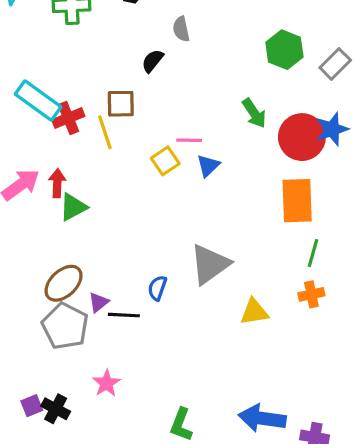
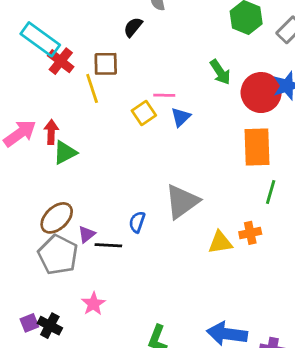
cyan rectangle: (38, 101) -> (40, 39), moved
red cross: (68, 118) -> (61, 61), moved, turned -30
orange cross: (311, 294) -> (250, 233), moved

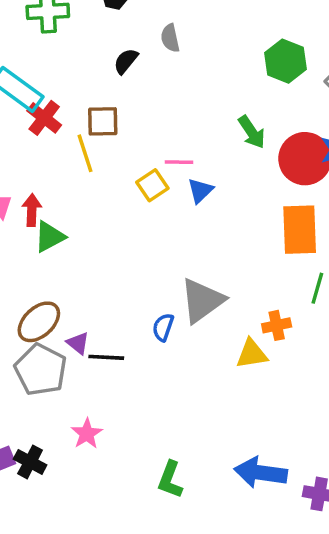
black semicircle: (133, 27) -> (126, 61), moved
blue semicircle: (137, 222) -> (163, 327), moved
orange cross: (250, 233) -> (277, 325), moved
purple triangle: (87, 234) -> (78, 343), turned -42

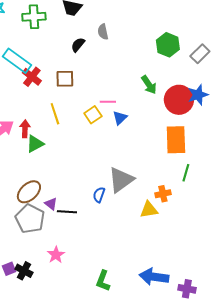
yellow line: (85, 153) -> (55, 114), moved

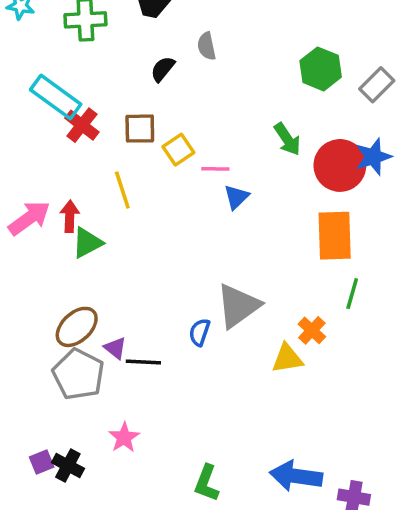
yellow square: (93, 115) -> (178, 150), moved
orange cross: (163, 194) -> (312, 330), turned -35

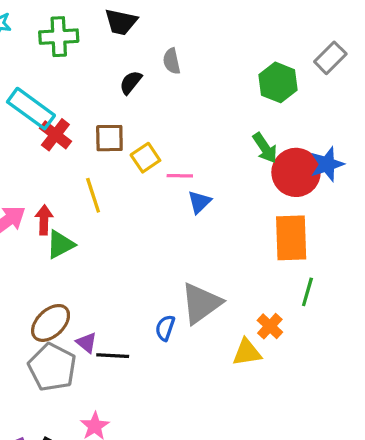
gray rectangle: (377, 85) -> (330, 58), moved
green arrow: (287, 139) -> (265, 148), moved

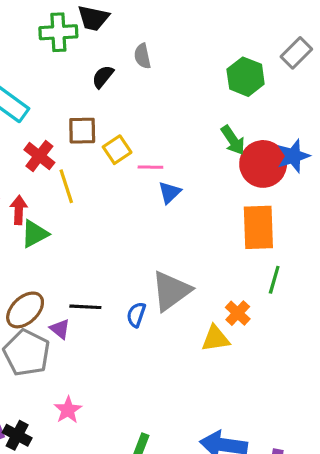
green cross: (59, 37) -> (58, 32), moved
red cross: (55, 135) -> (39, 156), moved
black line: (113, 356) -> (85, 307), moved

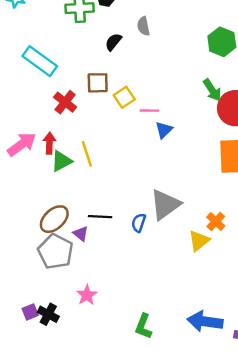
yellow line: (66, 186) -> (87, 154), moved
yellow triangle: (215, 338) -> (199, 241), turned -30

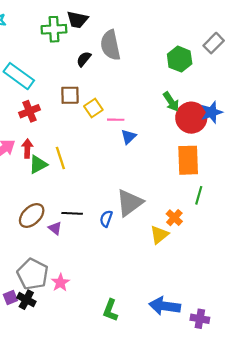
gray semicircle: (143, 26) -> (110, 45), size x1.8
red cross: (65, 102) -> (30, 111), moved, turned 30
gray pentagon: (55, 252) -> (33, 274), moved

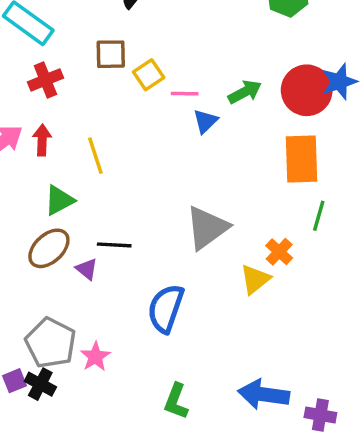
green arrow: (171, 102) -> (245, 92), moved, turned -84
green triangle: (38, 164) -> (59, 200), moved
blue semicircle: (106, 219) -> (166, 308), moved, size x1.8

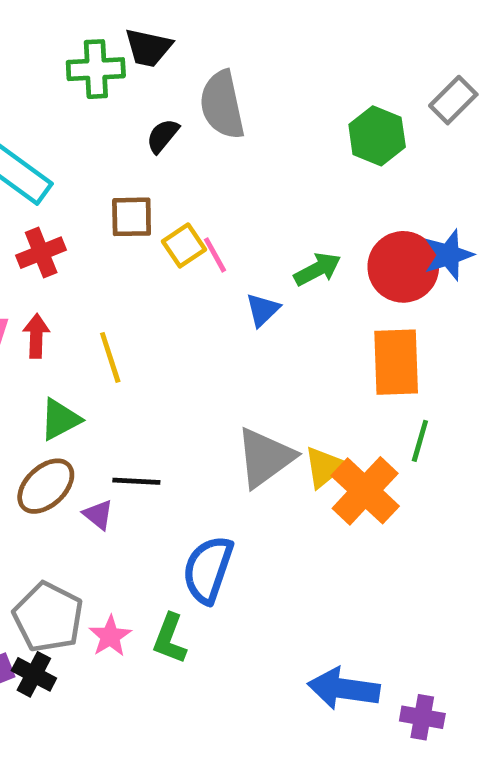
pink line: (185, 94) -> (215, 255), moved, turned 60
orange cross: (279, 252) -> (365, 491), size x1.8
yellow triangle: (255, 279) -> (325, 467), moved
green L-shape: (176, 401) -> (170, 639), moved

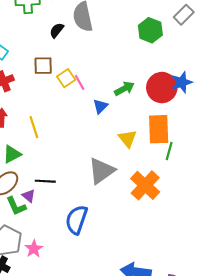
green line: (420, 441) -> (169, 151), moved
yellow triangle: (325, 467) -> (127, 139), moved, turned -30
green L-shape: (170, 639) -> (16, 206), moved, turned -45

